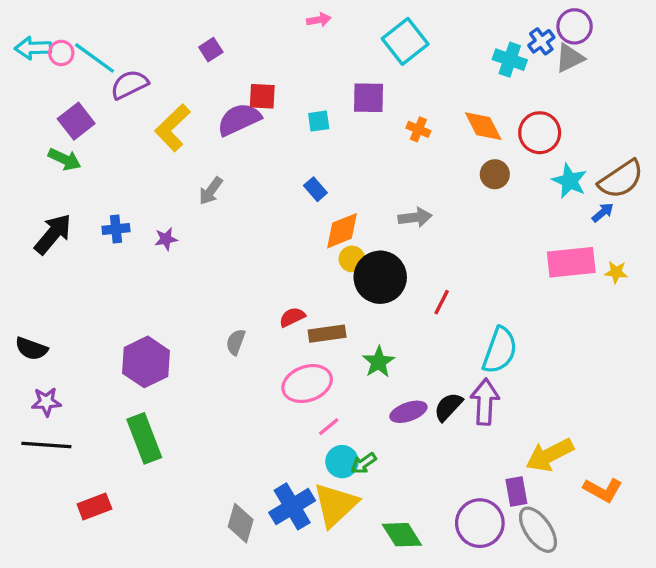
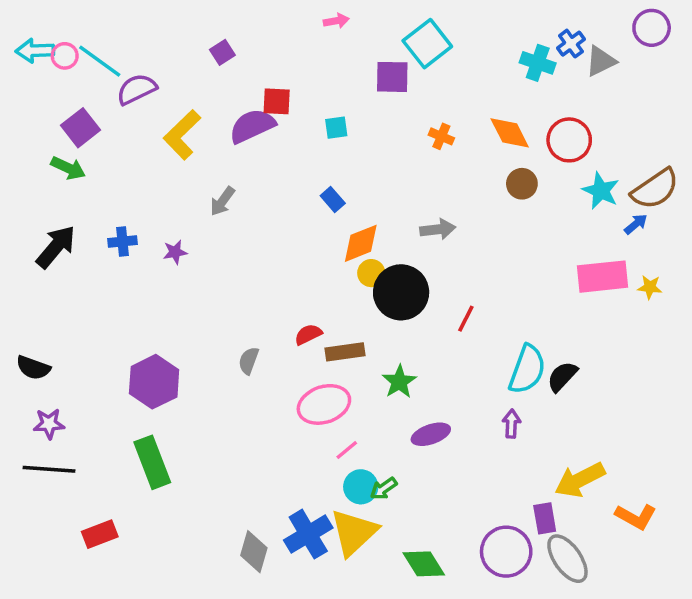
purple circle: (575, 26) -> (652, 28), moved
purple square: (369, 98) -> (392, 77), moved
purple arrow: (485, 402) -> (511, 424), size x0.6
black semicircle: (448, 407) -> (562, 376), moved

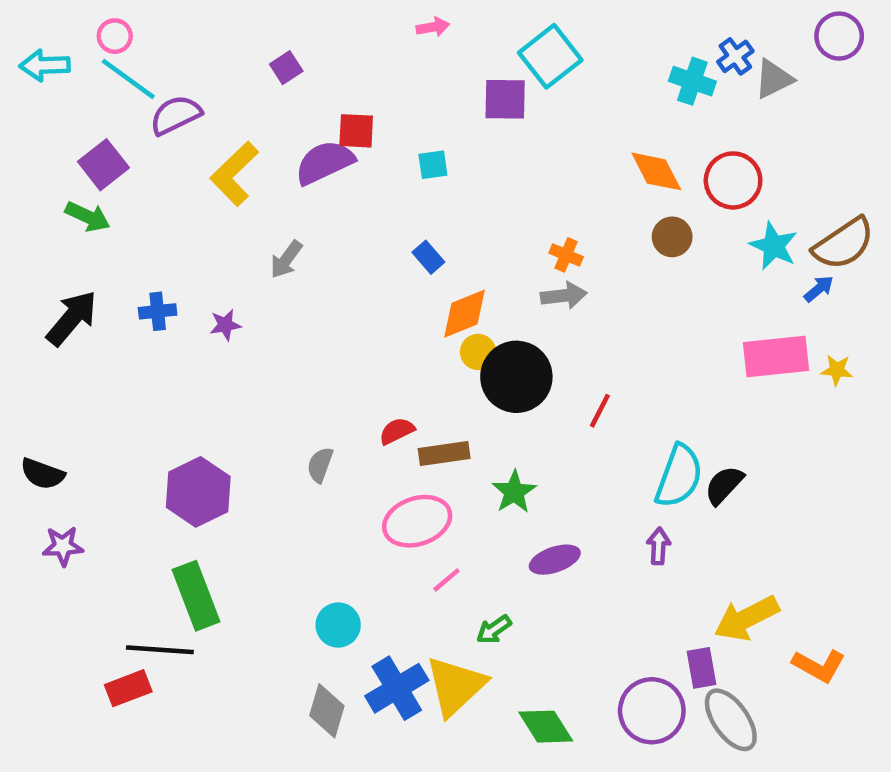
pink circle: (65, 56) -> (115, 36), moved
orange cross: (441, 136) -> (566, 255), moved
black line: (49, 469) -> (160, 650), moved
cyan circle: (361, 487) -> (338, 625), moved

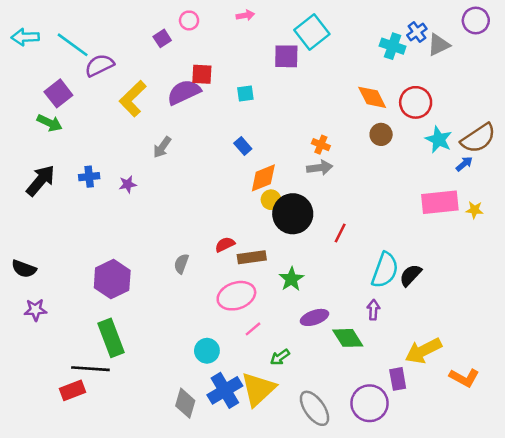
pink circle: (115, 36) -> (189, 20), moved
cyan circle: (338, 625) -> (207, 351), moved
gray ellipse: (731, 720) -> (314, 408), moved
green diamond: (546, 727) -> (348, 338), moved

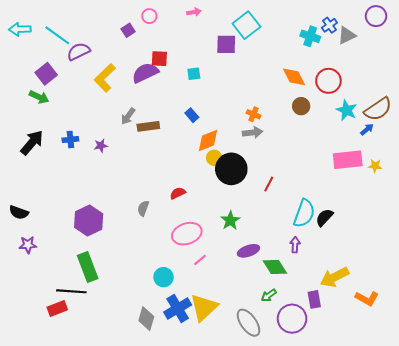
brown rectangle: (252, 257) -> (148, 126), moved
green arrow: (280, 357) -> (269, 295), moved

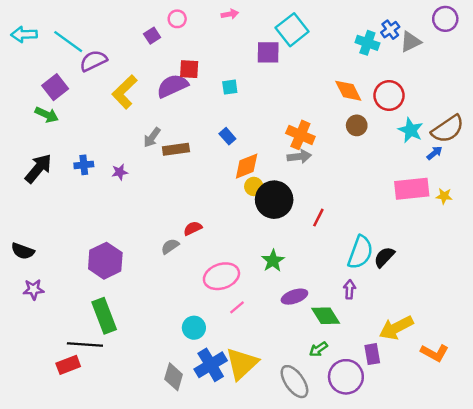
orange cross: (254, 114) -> (300, 135), size x1.6
red semicircle: (178, 193) -> (193, 228), moved
gray semicircle: (143, 208) -> (170, 246), turned 35

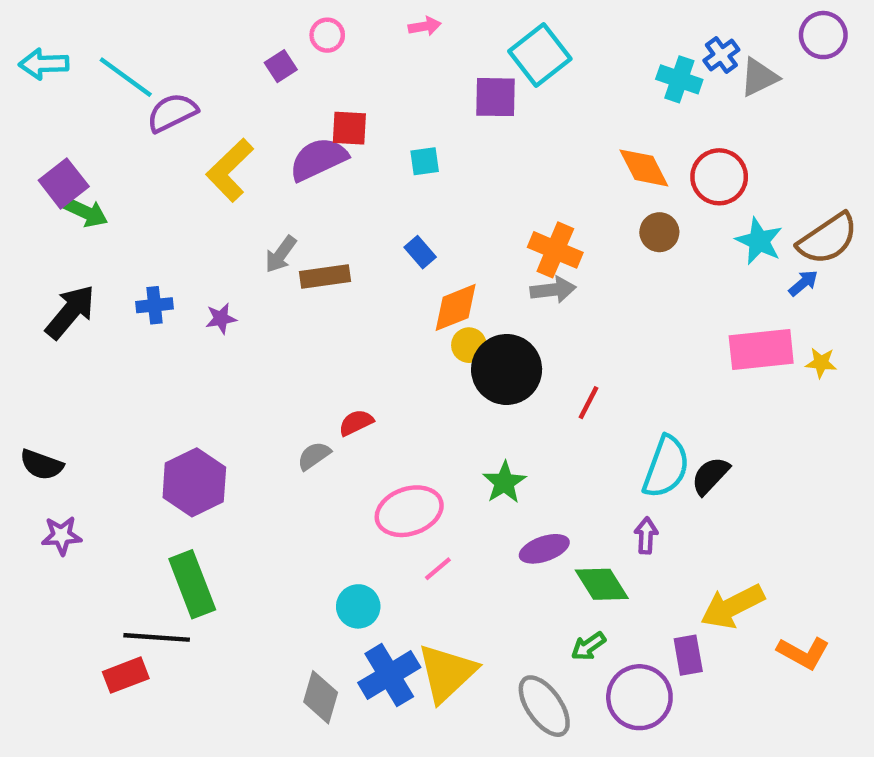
purple square: (55, 87) -> (64, 183), moved

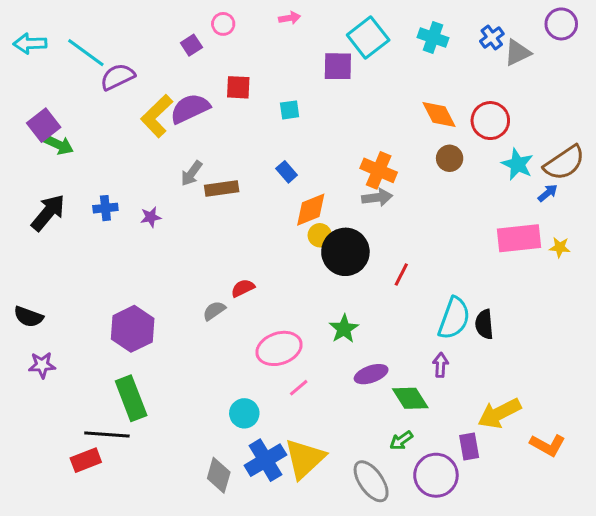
cyan cross: (679, 79) -> (433, 38), moved
purple semicircle: (318, 159) -> (190, 108), moved
black semicircle: (710, 476) -> (484, 324), turned -48

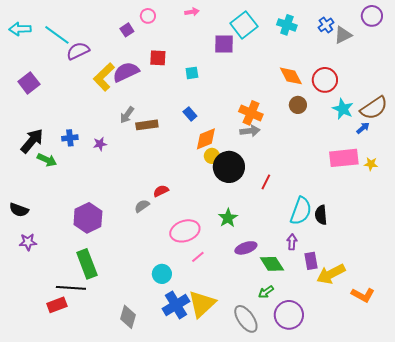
green arrow: (59, 145) -> (47, 160), moved
purple rectangle: (469, 447) -> (311, 261), moved
gray diamond: (219, 475) -> (128, 317), moved

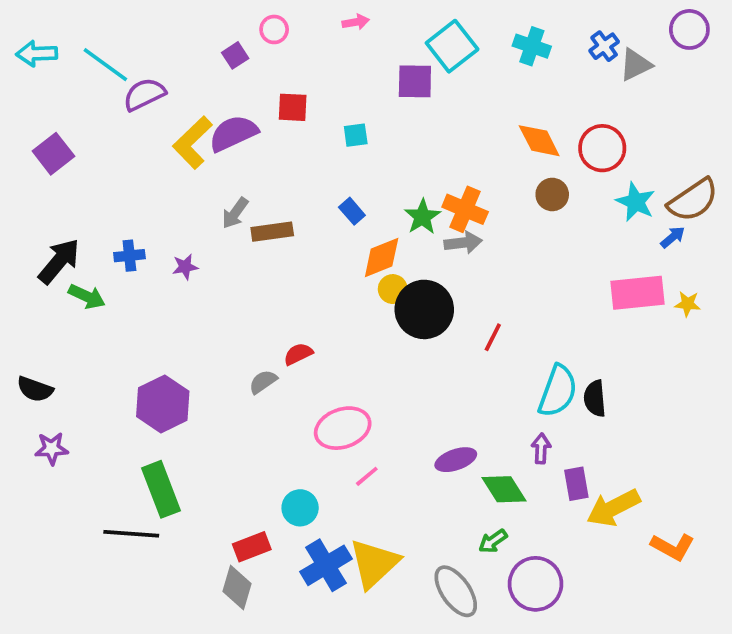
green star: (228, 218) -> (422, 217), moved
red rectangle: (57, 305) -> (252, 547), moved

